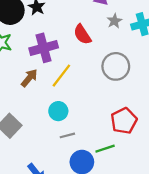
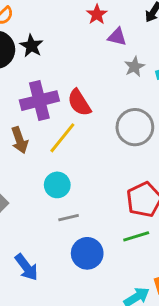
red semicircle: (82, 34) -> (79, 103), moved
brown arrow: (29, 78) -> (20, 140), turned 120
green line: (105, 149) -> (136, 236), moved

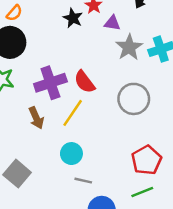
black star: (31, 46) -> (73, 18), moved
gray star: (134, 67) -> (129, 47), size x1.5
gray line: (69, 218) -> (83, 181), turned 30

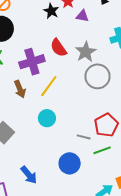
gray star: (129, 47) -> (86, 52), moved
red semicircle: (85, 82) -> (58, 48), moved
gray line: (83, 181) -> (84, 137), moved

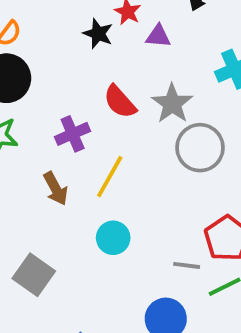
purple cross: (32, 62) -> (73, 134), size x0.7

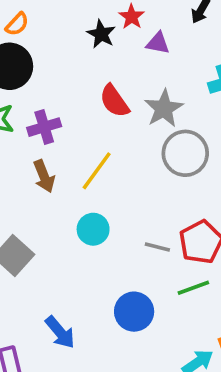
purple cross: (73, 134) -> (44, 127), moved
gray line: (187, 265) -> (157, 247), moved

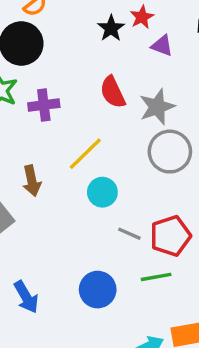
brown arrow: (44, 176) -> (32, 181), moved
cyan circle: (93, 229) -> (102, 192), moved

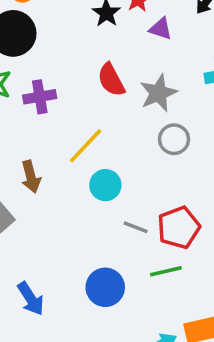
gray circle: (170, 152) -> (174, 139), size x0.7

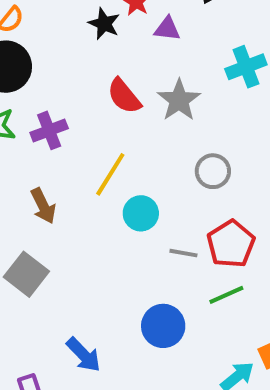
gray circle: (174, 139) -> (213, 171), moved
brown arrow: (31, 177) -> (43, 206), moved

